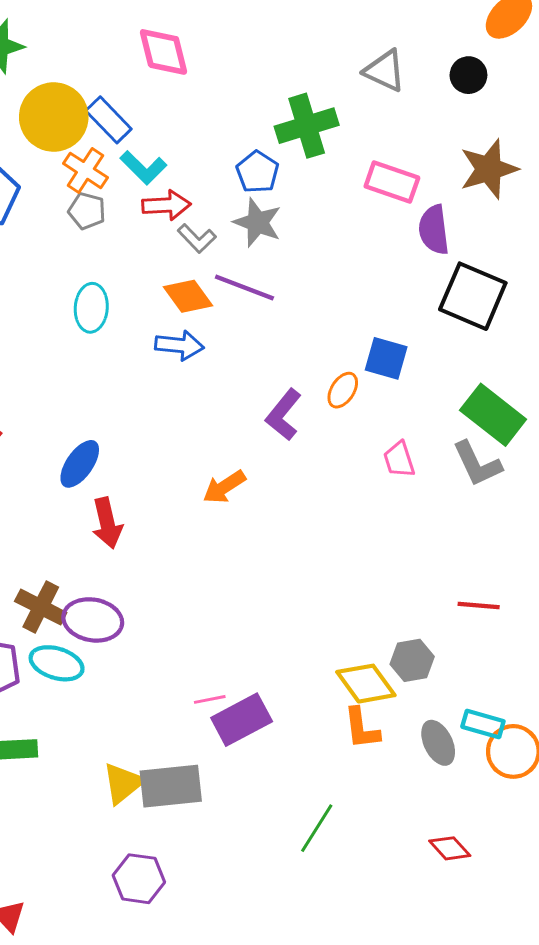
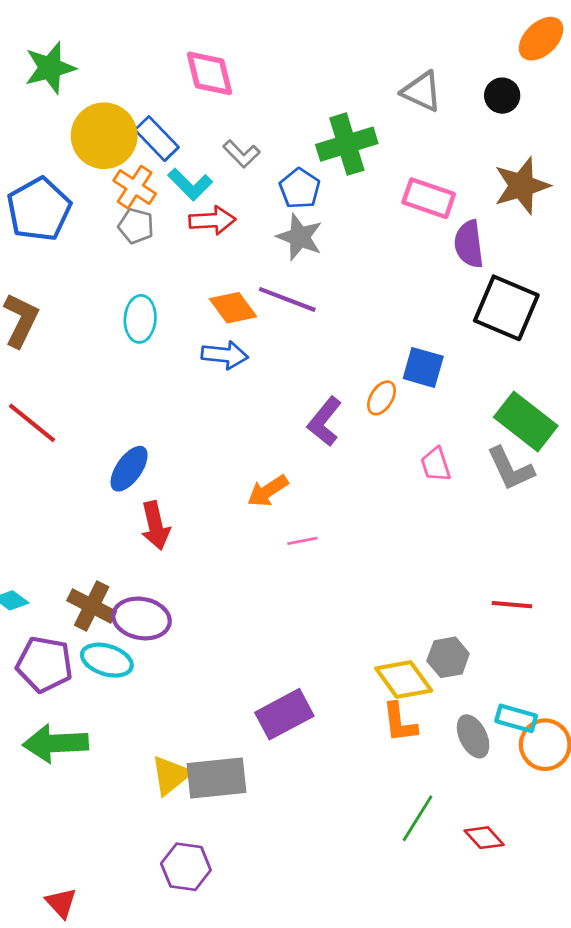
gray L-shape: (197, 238) -> (241, 154), moved
pink line: (210, 699) -> (302, 541), moved
green line: (317, 828) -> (418, 818), moved

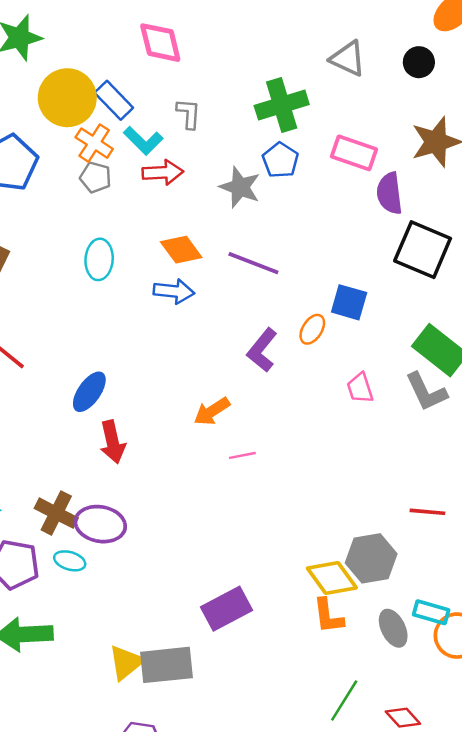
gray L-shape: (241, 154) -> (189, 114), turned -132
blue pentagon: (300, 188) -> (280, 160), moved
purple line: (287, 299) -> (253, 263), moved
gray hexagon: (448, 657) -> (371, 558), size x1.4
cyan ellipse: (107, 660) -> (70, 561), size x0.7

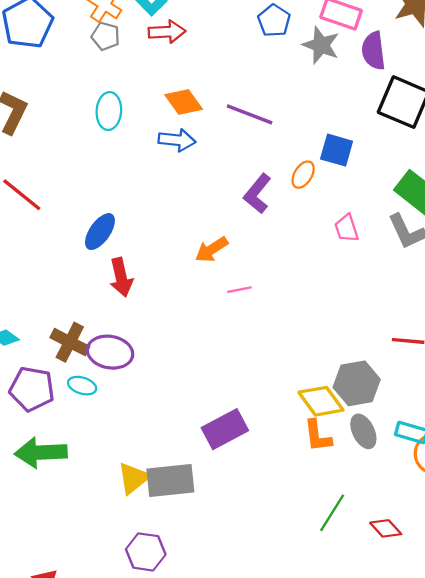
gray star: (240, 187) -> (321, 45), moved
gray ellipse: (393, 628) -> (363, 431), moved

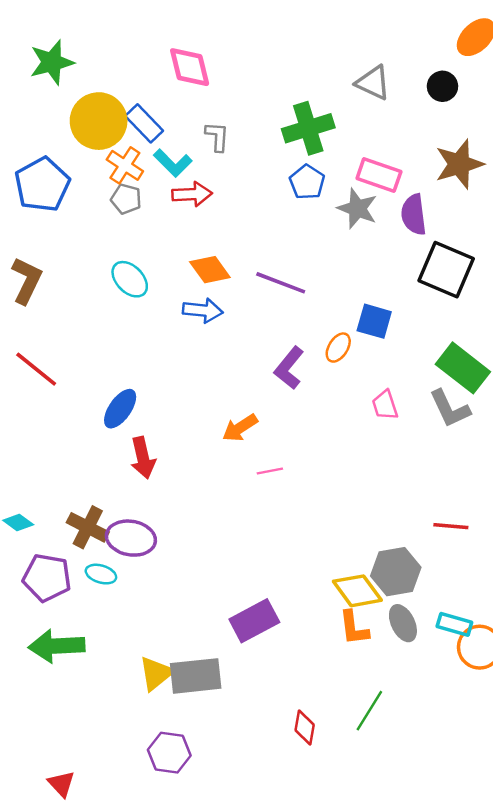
cyan ellipse: (109, 111) -> (130, 279), turned -48
red diamond: (386, 528) -> (305, 727), moved, turned 52

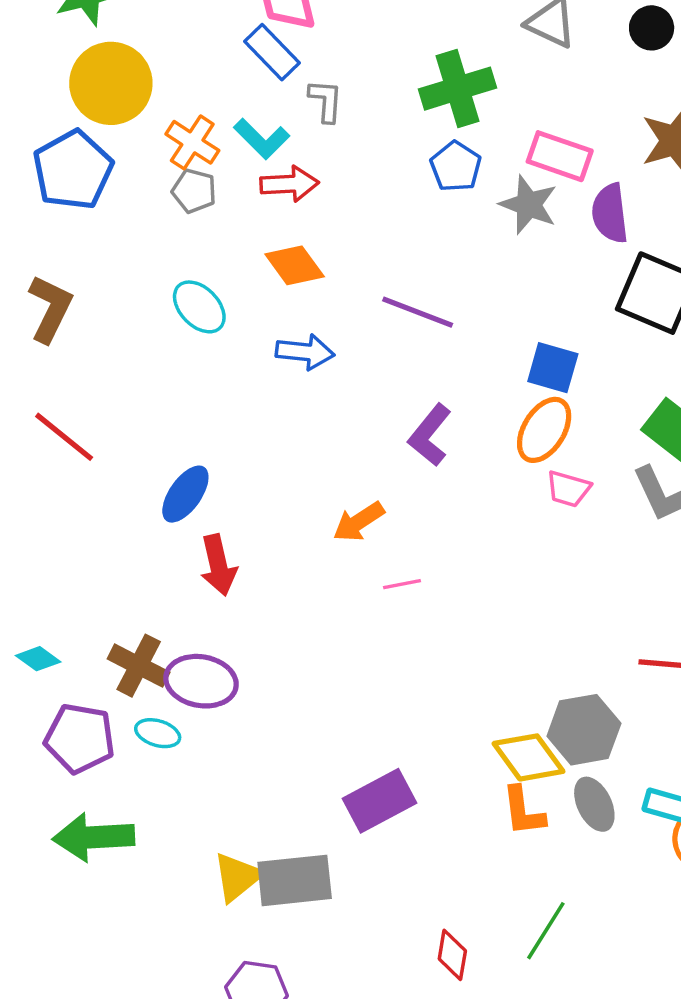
yellow circle: (99, 121) -> (111, 83), moved
blue rectangle: (144, 123) -> (272, 52), moved
orange diamond: (210, 270) -> (295, 265), moved
orange ellipse: (338, 348) -> (544, 430), moved, size x1.5
pink trapezoid: (385, 405) -> (568, 489), turned -56

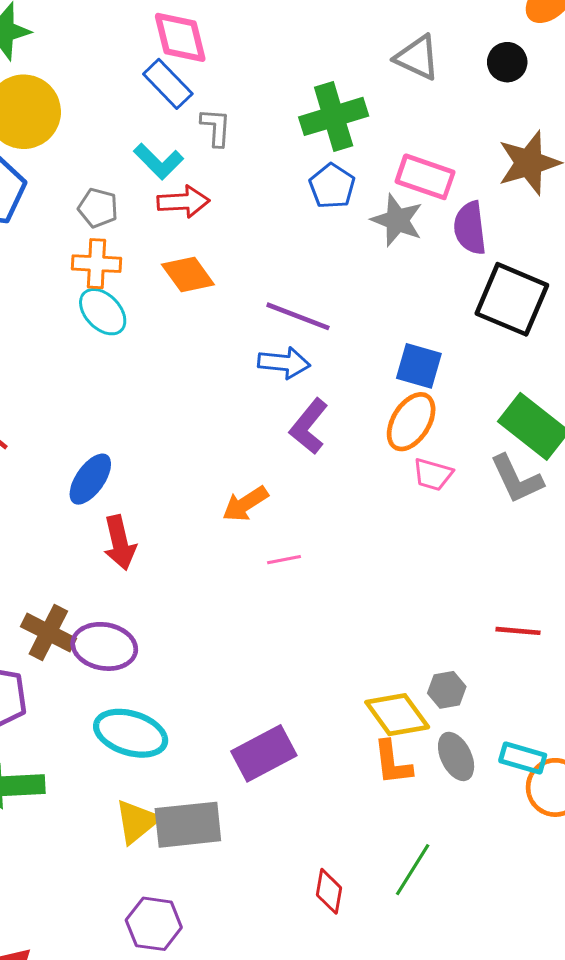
orange cross: (192, 142) -> (96, 264), moved, turned -30
blue arrow: (305, 352) -> (284, 363), moved
gray hexagon: (584, 730) -> (447, 690), size x0.6
cyan ellipse: (158, 733) -> (131, 733), moved, size x1.8

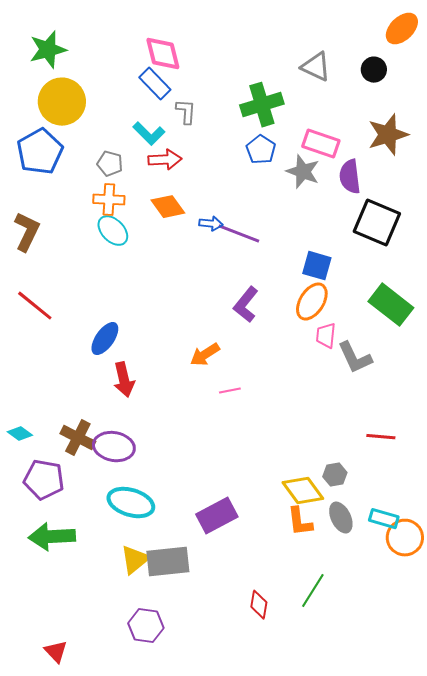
blue arrow: (284, 363) -> (211, 224), moved, size x0.7
pink trapezoid: (433, 474) -> (326, 336), turned 80
gray L-shape: (516, 479) -> (355, 358), moved

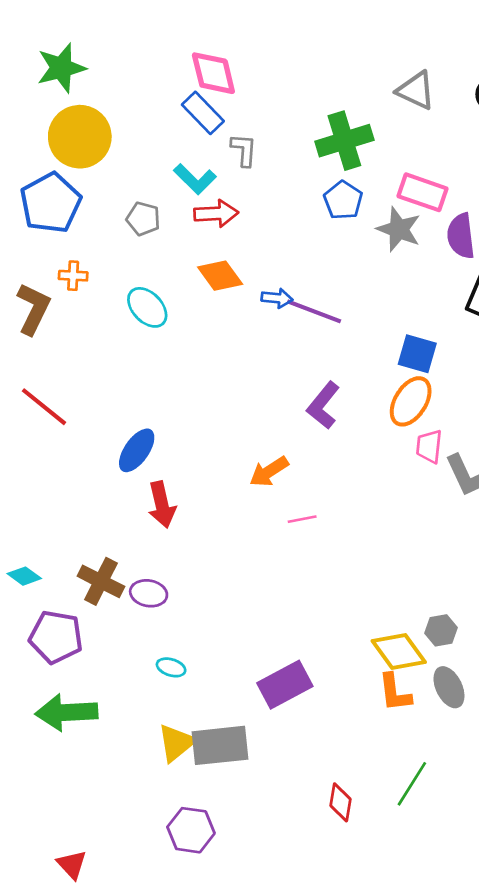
orange cross: (109, 200) -> (73, 276), moved, size x0.7
purple ellipse: (114, 447) -> (149, 593), size x0.7
cyan ellipse: (131, 503) -> (171, 667), size x0.5

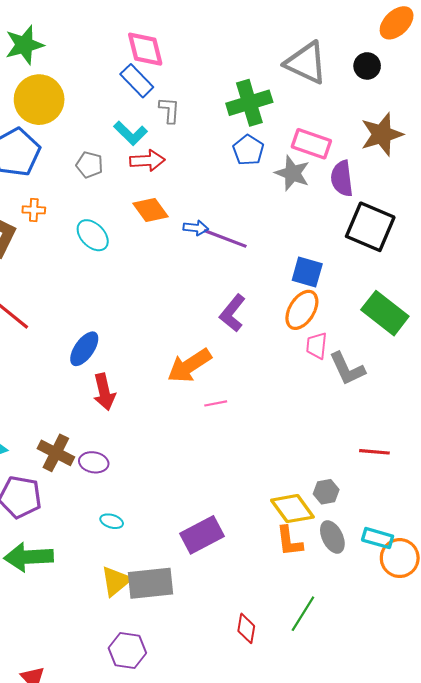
gray triangle: (416, 90) -> (306, 63), size x1.4
orange arrow: (269, 472) -> (189, 366), size x1.4

